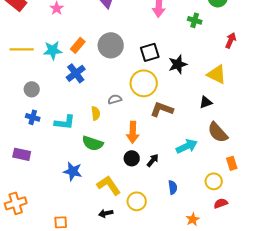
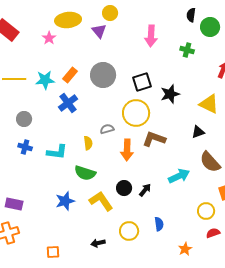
orange arrow: (133, 132) -> (127, 150), moved
purple rectangle: (22, 154) -> (14, 204), moved
blue star: (73, 171) -> (65, 201), turned -30
yellow L-shape: (109, 185) -> (101, 201), moved
blue semicircle: (173, 187) -> (159, 224), moved

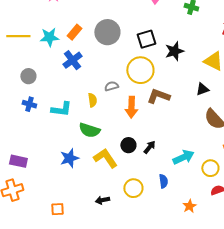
cyan arrow: (179, 176) -> (183, 157), moved

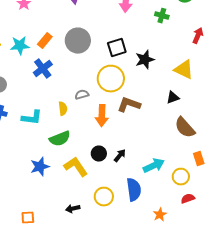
green semicircle: (89, 130) -> (60, 139), turned -40
blue semicircle: (163, 181) -> (134, 190), size x1.6

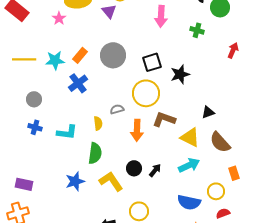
yellow triangle: (184, 70) -> (190, 137), moved
green semicircle: (60, 139) -> (95, 153), turned -60
cyan arrow: (154, 166) -> (189, 165), moved
blue semicircle: (134, 190) -> (189, 202), moved, turned 110

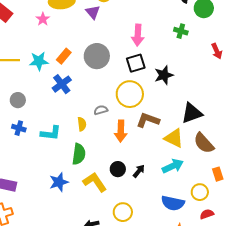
pink arrow: (161, 16) -> (138, 35), moved
red arrow: (233, 50) -> (217, 51), turned 133
black triangle: (208, 112) -> (192, 113), size x1.6

